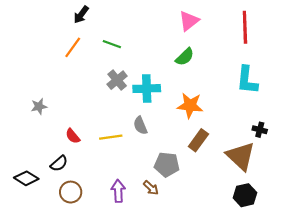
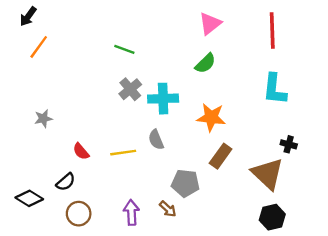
black arrow: (81, 15) -> (28, 16), moved
orange line: (73, 47) -> (39, 47), moved

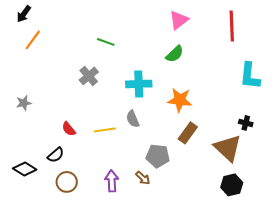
gray cross: (130, 89) -> (89, 76), moved
cyan L-shape: (275, 89) -> (250, 76), moved
gray star: (43, 119) -> (24, 103), moved

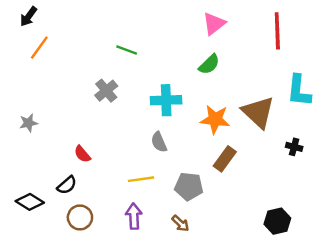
yellow line: (105, 130) -> (141, 179), moved
brown triangle: (228, 148) -> (258, 112), moved
brown arrow: (143, 178) -> (180, 223), moved

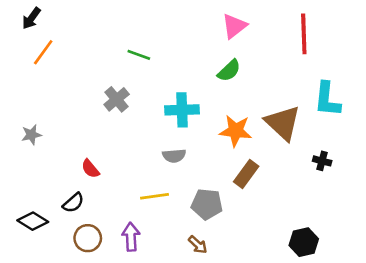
gray semicircle: (159, 142) -> (174, 156), turned -72
purple arrow: (134, 216) -> (131, 237), moved

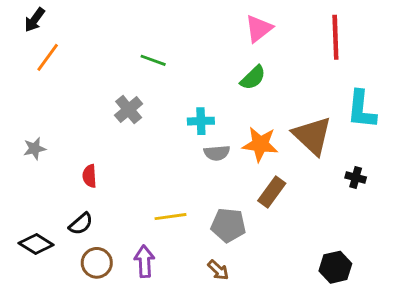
cyan cross: (182, 110) -> (201, 121), size x0.7
gray semicircle: (174, 156) -> (217, 153), moved
red semicircle: (90, 169) -> (90, 176), moved, turned 36

